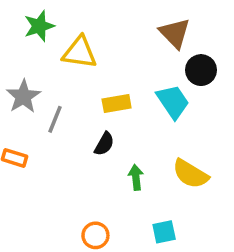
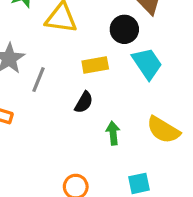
black circle: (201, 70) -> (124, 29), moved

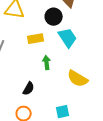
black semicircle: (84, 102) -> (29, 89), moved
green arrow: (113, 133) -> (47, 63), moved

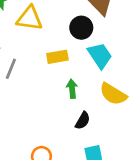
yellow semicircle: (78, 79) -> (113, 94), moved
black semicircle: (29, 89) -> (83, 121), moved

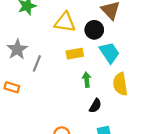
yellow triangle: (30, 18) -> (65, 22), moved
yellow semicircle: (113, 94) -> (120, 84), turned 50

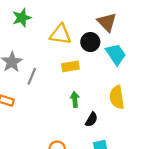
cyan trapezoid: (109, 53) -> (116, 54), moved
green arrow: (87, 80) -> (75, 100), moved

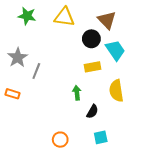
green star: (22, 18) -> (27, 16), turned 30
yellow triangle: (60, 34) -> (64, 17), moved
yellow rectangle: (70, 66) -> (92, 67), moved

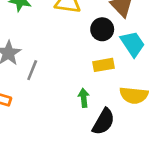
yellow semicircle: (116, 91) -> (134, 95), turned -75
black semicircle: (92, 111) -> (103, 122), size x1.5

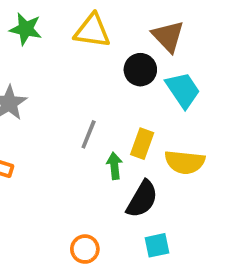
yellow rectangle: (103, 65) -> (142, 144), moved, turned -60
gray line: (32, 70) -> (89, 134), moved

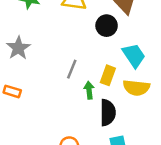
cyan trapezoid: (183, 90) -> (134, 55), moved
black semicircle: (142, 199) -> (108, 113), turned -30

